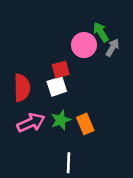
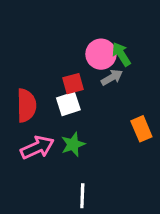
green arrow: (101, 32) -> (121, 54), moved
gray arrow: (112, 48) -> (112, 77), moved, turned 30
orange rectangle: (85, 124) -> (141, 129), moved

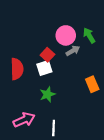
green arrow: (121, 54) -> (89, 35), moved
red square: (73, 84) -> (47, 55), turned -32
pink arrow: (37, 147) -> (24, 120), moved

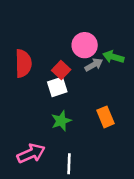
green arrow: (89, 35) -> (113, 57), moved, turned -42
red semicircle: (17, 69) -> (23, 63), moved
orange rectangle: (92, 84) -> (105, 117), moved

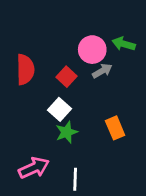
green arrow: (113, 57) -> (124, 44), moved
white square: (57, 87) -> (59, 109), moved, turned -30

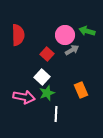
red semicircle: (25, 70) -> (18, 35), moved
pink arrow: (34, 168) -> (24, 97), moved, turned 35
white line: (75, 179) -> (56, 114), moved

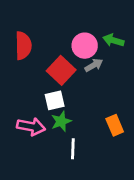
red square: (47, 54) -> (61, 70), size x1.5
white square: (42, 77) -> (55, 100), turned 35
orange rectangle: (81, 90) -> (115, 125), moved

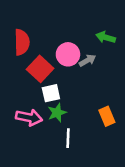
pink circle: (85, 46) -> (68, 54), moved
red square: (61, 70) -> (40, 69), moved

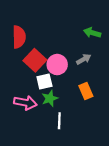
pink circle: (68, 54) -> (57, 65), moved
gray arrow: (87, 60) -> (84, 59), moved
orange rectangle: (107, 116) -> (86, 91), moved

